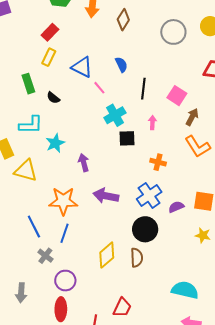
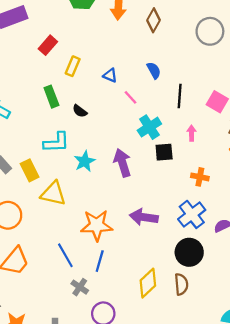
red rectangle: (50, 32) -> (48, 45), moved
blue triangle: (82, 67) -> (110, 75), size x0.6
purple arrow: (84, 163) -> (122, 163), moved, size x1.4

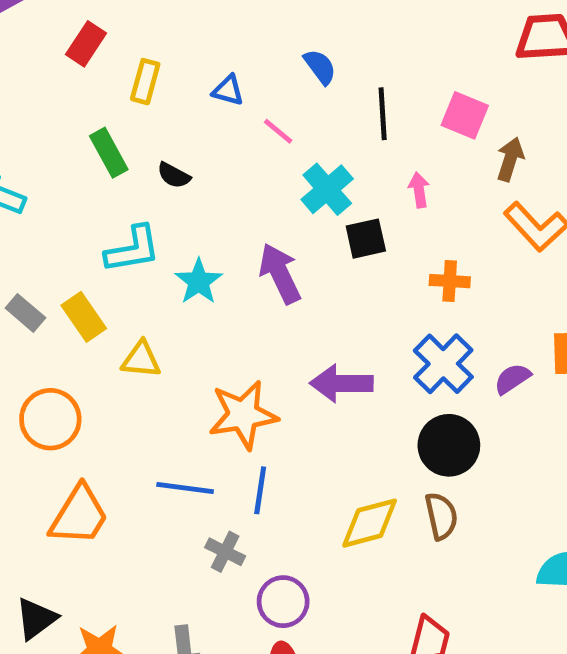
yellow triangle: (53, 194) -> (141, 360), size x0.7
blue line: (65, 255) -> (185, 488), turned -45
yellow diamond: (148, 283) -> (370, 523), turned 36

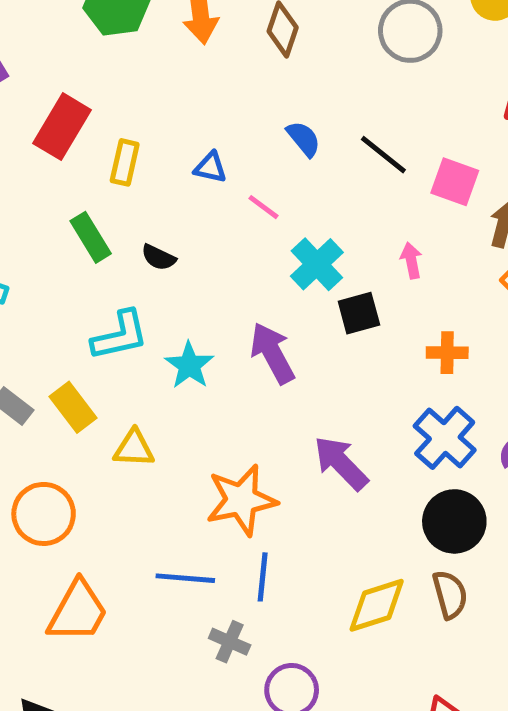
red rectangle: (86, 44) -> (62, 127), size x1.4
black line: (383, 114) -> (383, 155), moved, turned -45
purple arrow: (341, 383) -> (341, 463), turned 48

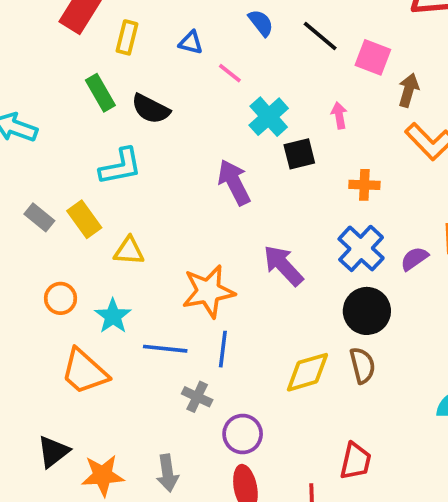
black semicircle: (159, 257) -> (151, 109), size x1.5
cyan star: (189, 365) -> (113, 316), moved
orange circle: (44, 514) -> (61, 298), size x0.7
orange trapezoid: (78, 611) -> (84, 372), turned 102

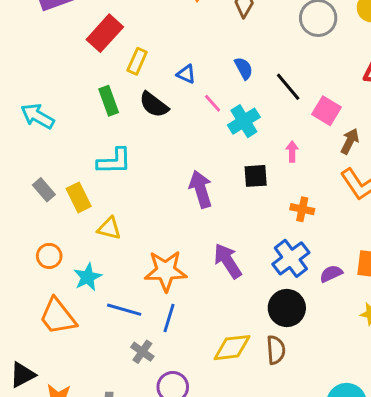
black semicircle: (151, 109) -> (154, 105), moved
cyan cross: (269, 117) -> (244, 121), moved

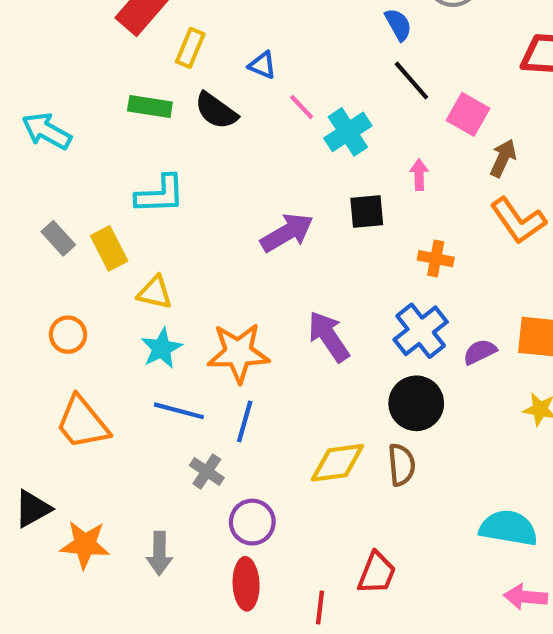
blue semicircle: (244, 68) -> (398, 25), moved
green rectangle: (109, 101) -> (150, 106), turned -60
purple arrow: (201, 189) -> (287, 233), turned 78
cyan star: (88, 277) -> (162, 348), moved

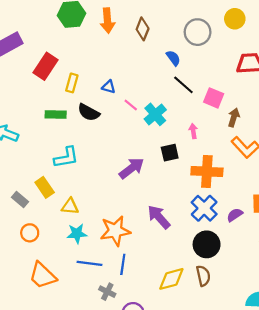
gray rectangle: (58, 238) -> (20, 199), moved
orange cross: (436, 259) -> (207, 171), size x1.8
cyan star: (162, 348) -> (77, 234), turned 30

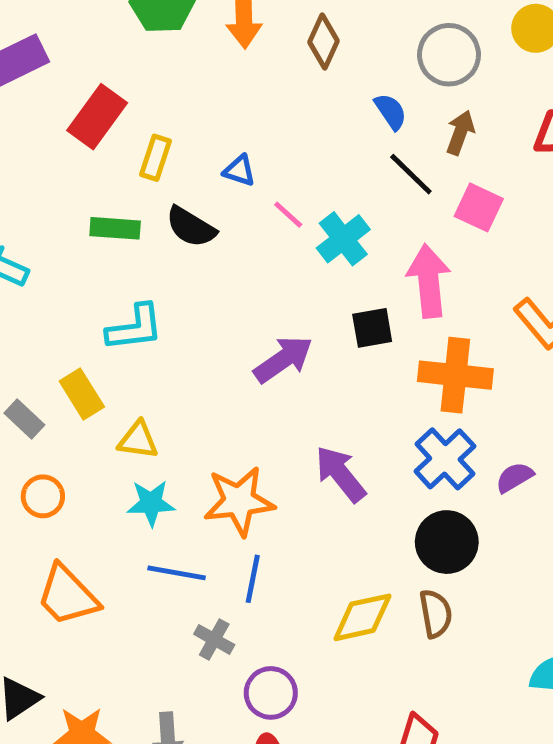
brown arrow: (234, 117) -> (460, 132), moved
pink arrow: (193, 131) -> (429, 281), size x2.0

